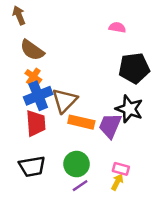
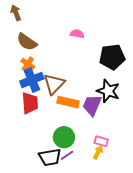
pink semicircle: (117, 27) -> (77, 34), moved
black trapezoid: (32, 166) -> (50, 157), moved

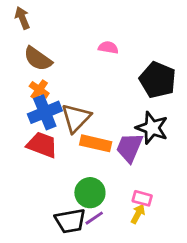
black pentagon: (112, 57) -> (158, 80), turned 30
red trapezoid: (30, 103) -> (42, 145), turned -65

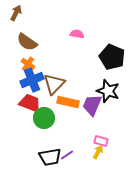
brown arrow: (22, 18) -> (16, 13), turned 49
green circle: (90, 193) -> (44, 118), moved

